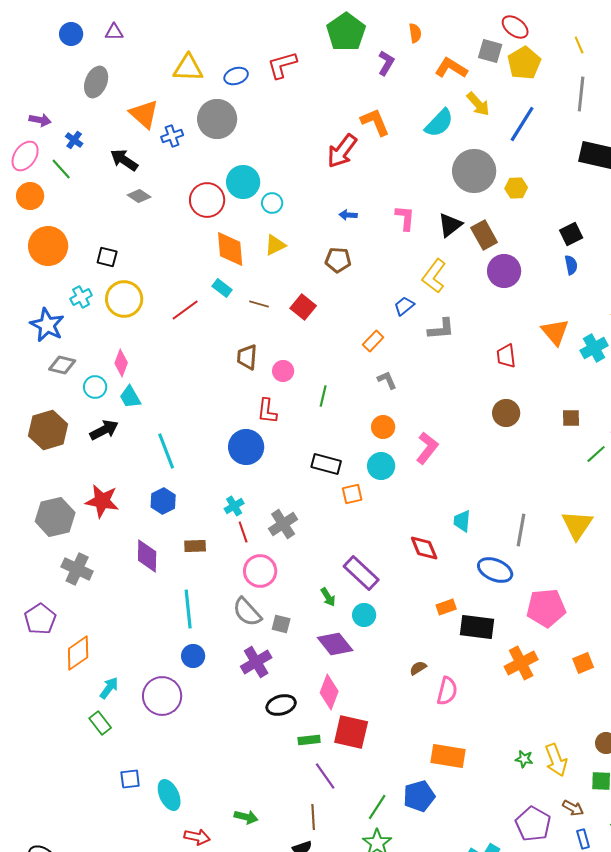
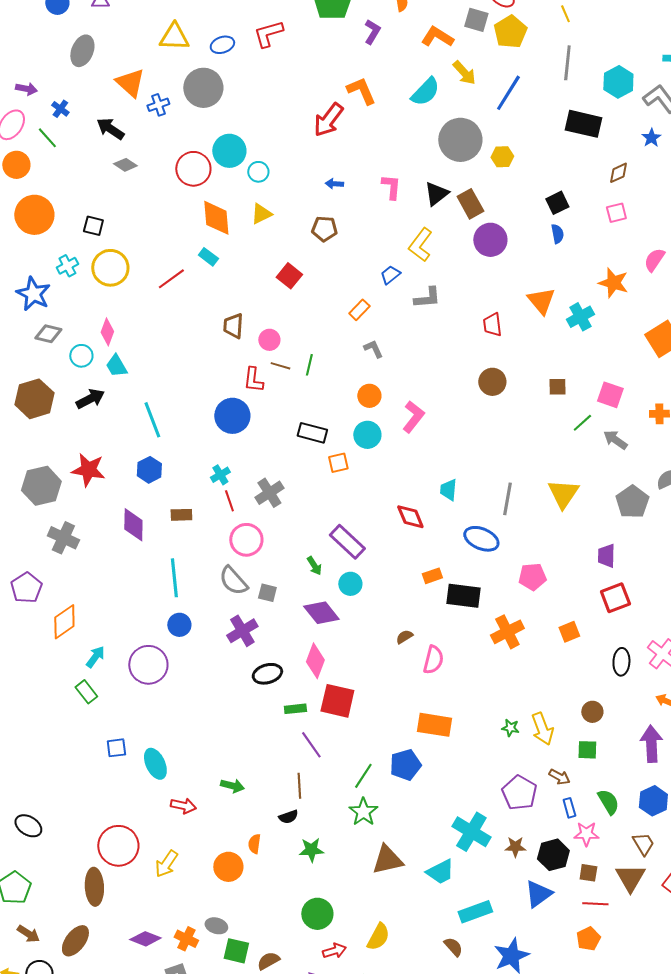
brown line: (259, 304) -> (280, 366), moved
pink pentagon: (546, 608) -> (532, 577), size x0.7

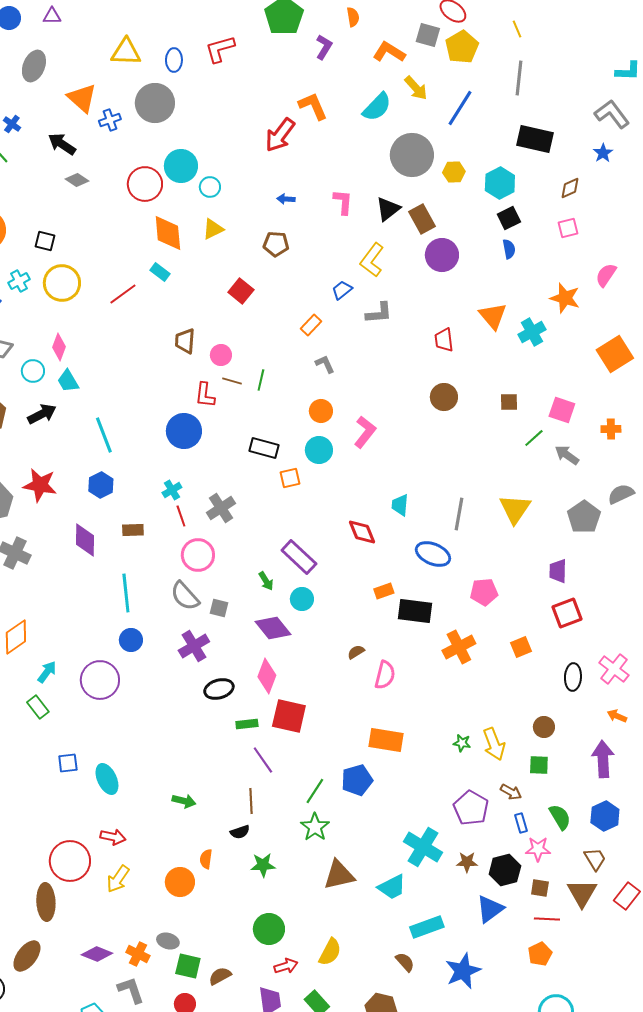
blue ellipse: (222, 45) -> (174, 60), turned -70
cyan hexagon: (618, 82) -> (500, 183), moved
red arrow: (183, 806) -> (113, 837), moved

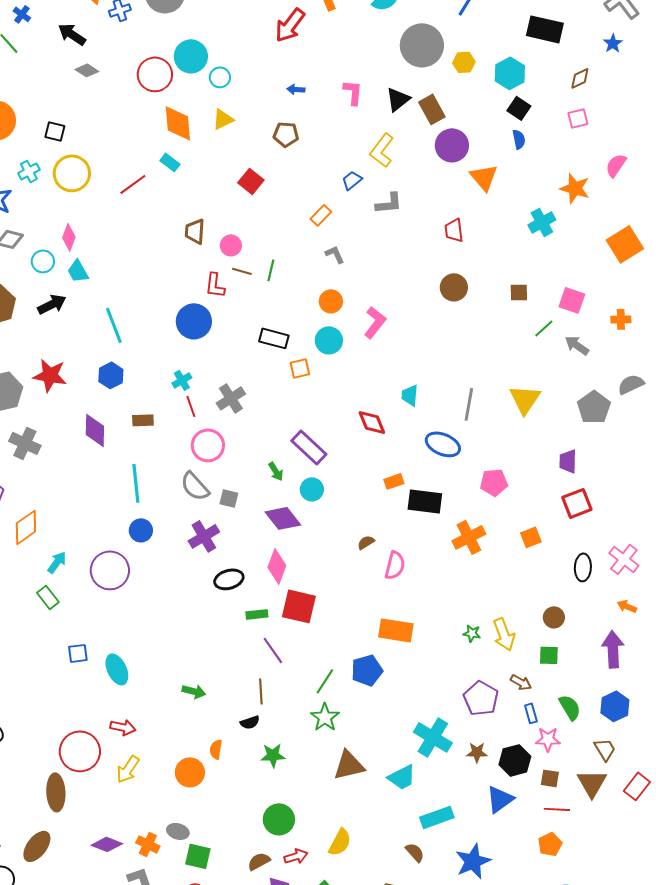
black square: (509, 218) -> (519, 108), turned -30
orange triangle: (493, 316) -> (484, 177), moved
brown semicircle: (220, 976) -> (259, 861), moved

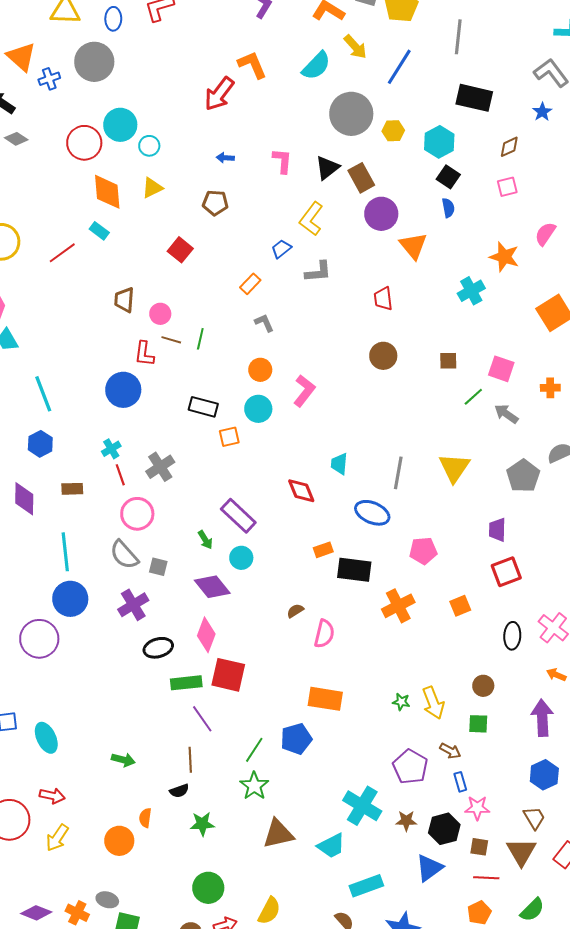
blue circle: (141, 530) -> (70, 599), size x1.5
green rectangle: (257, 614) -> (186, 683), size x1.4
green semicircle: (570, 707) -> (532, 910), moved, turned 76

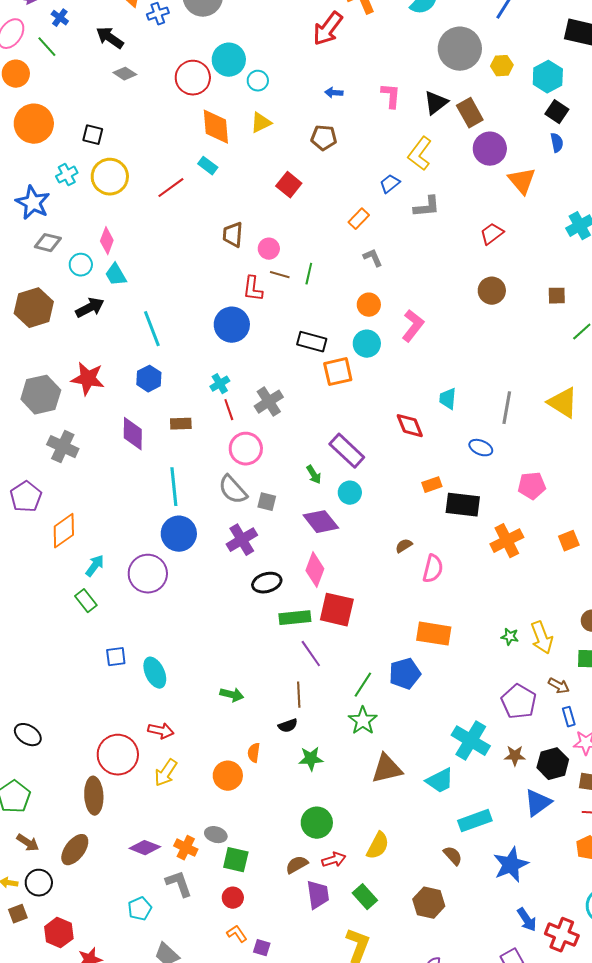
red trapezoid: (383, 299) -> (492, 234), turned 60
orange square: (229, 437) -> (338, 372), size x1.4
yellow triangle: (454, 468) -> (563, 403), turned -32
blue ellipse: (372, 513) -> (481, 448), size x0.7

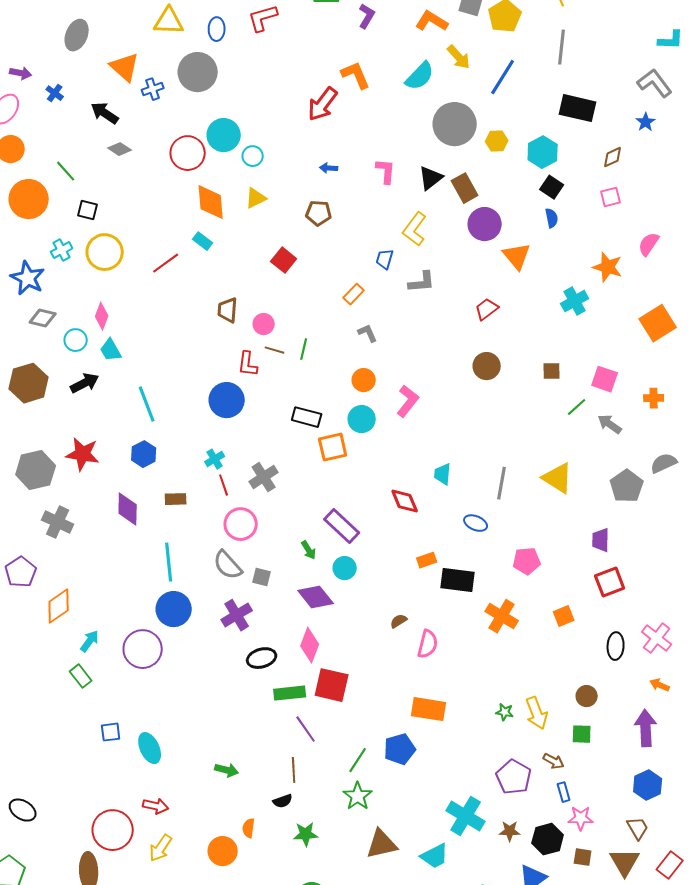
green line: (47, 47) -> (66, 171), moved
blue trapezoid: (390, 184) -> (385, 259), turned -35
orange cross: (507, 541) -> (502, 616), turned -32

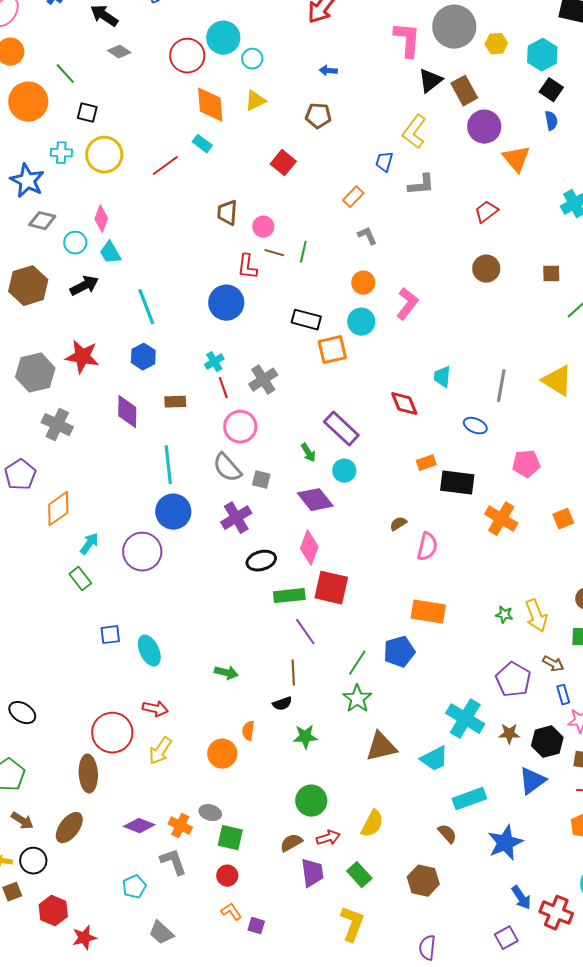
pink L-shape: (386, 171) -> (407, 40), moved, size x1.4
cyan cross: (62, 250) -> (61, 153), turned 30

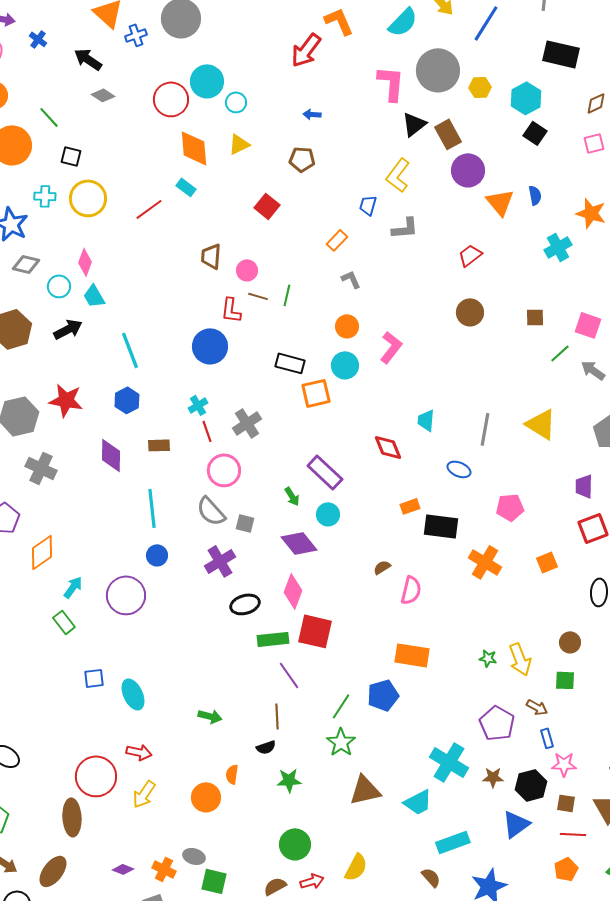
blue semicircle: (551, 121) -> (535, 195), moved
blue circle: (173, 512) -> (157, 555), size x0.6
purple diamond: (139, 826) -> (123, 869), size x0.7

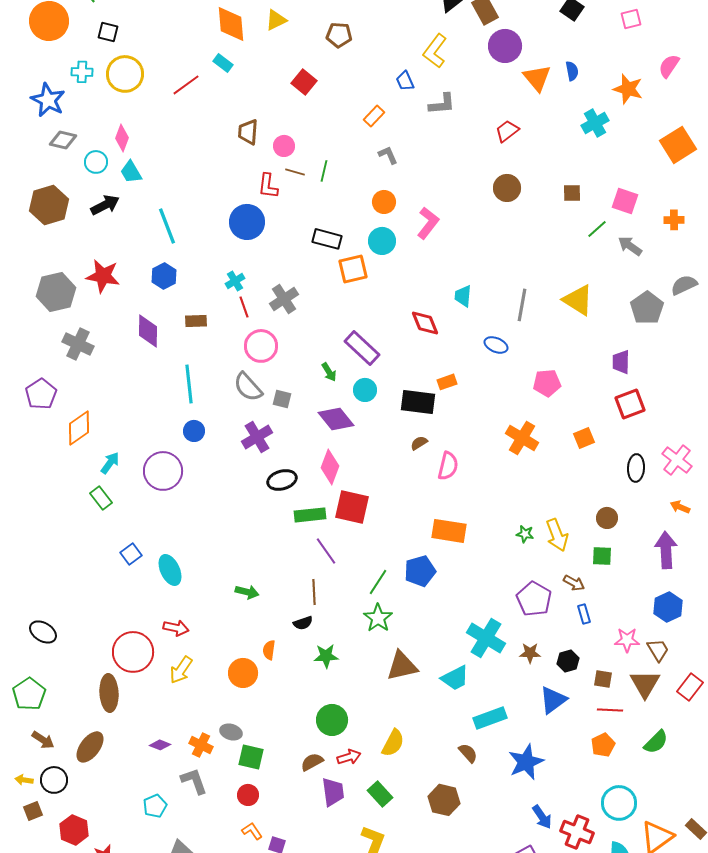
blue trapezoid: (368, 205) -> (405, 81), turned -40
black rectangle: (441, 526) -> (418, 402), moved
blue square: (94, 678) -> (131, 554), turned -30
pink star: (564, 764) -> (627, 640), moved
black hexagon: (531, 785) -> (568, 661), size x0.7

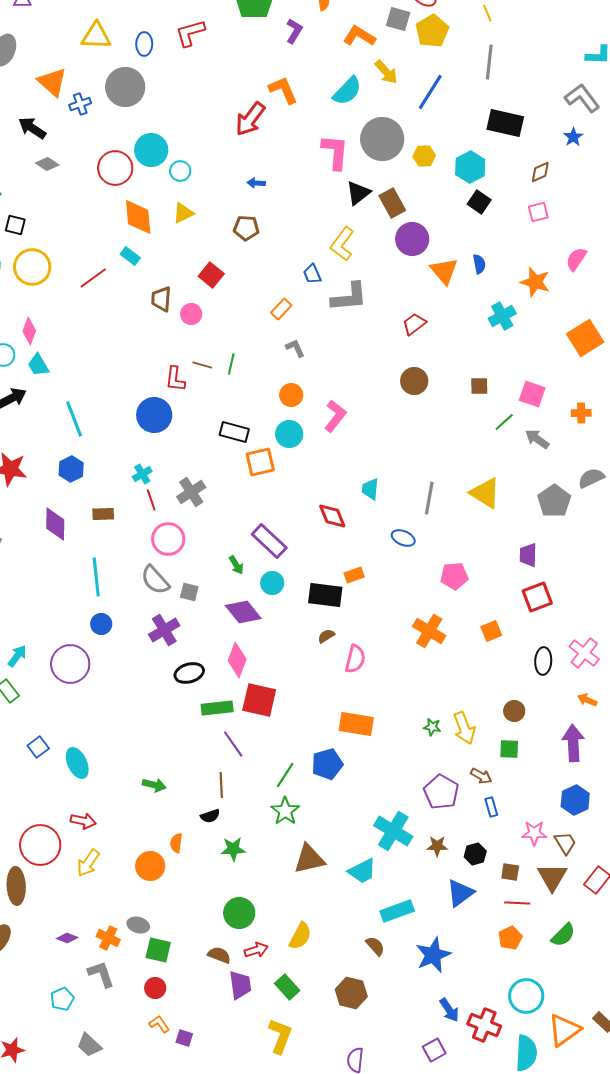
gray L-shape: (442, 104) -> (349, 297), size x1.4
brown trapezoid: (248, 132) -> (161, 299), moved
pink circle: (284, 146) -> (191, 314), moved
brown semicircle: (312, 762) -> (219, 955), turned 50

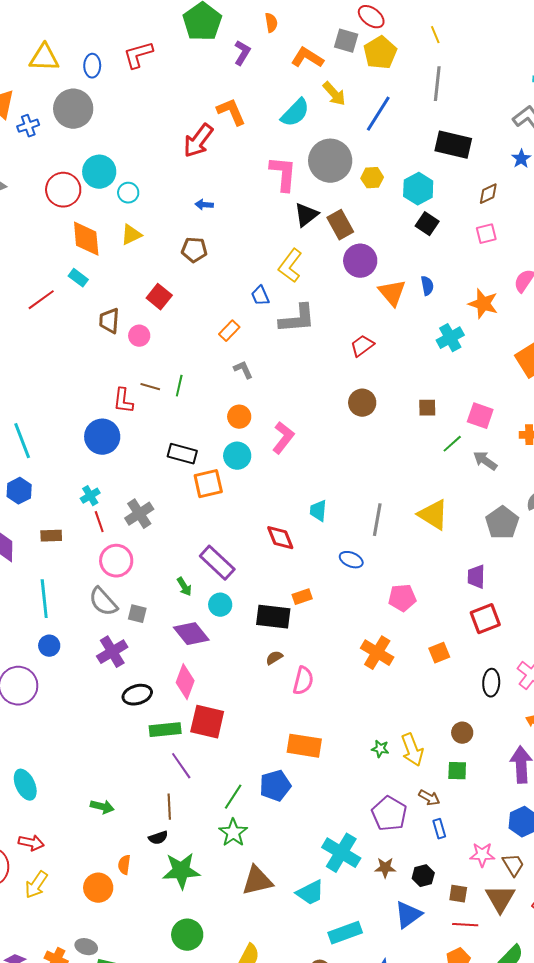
green star: (233, 849) -> (181, 871), size x1.5

